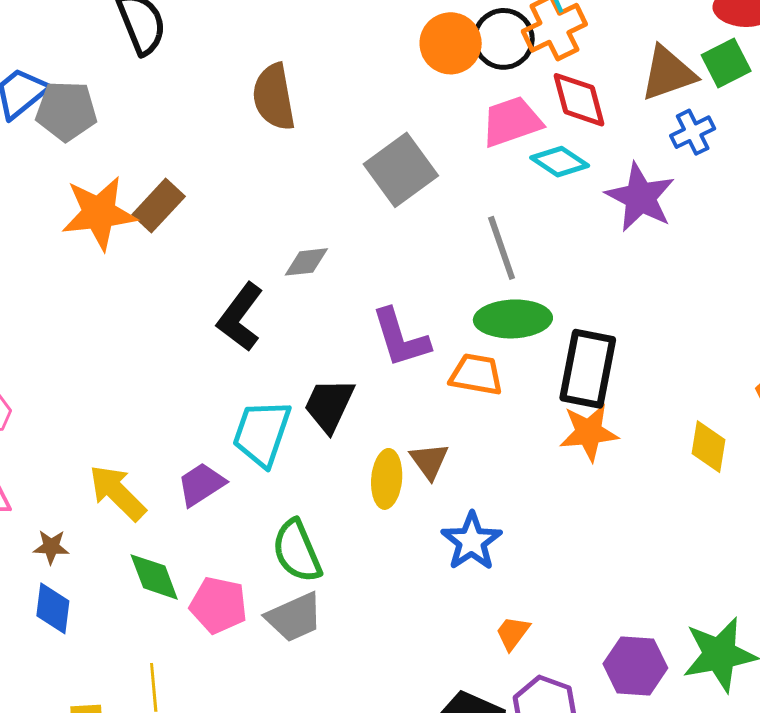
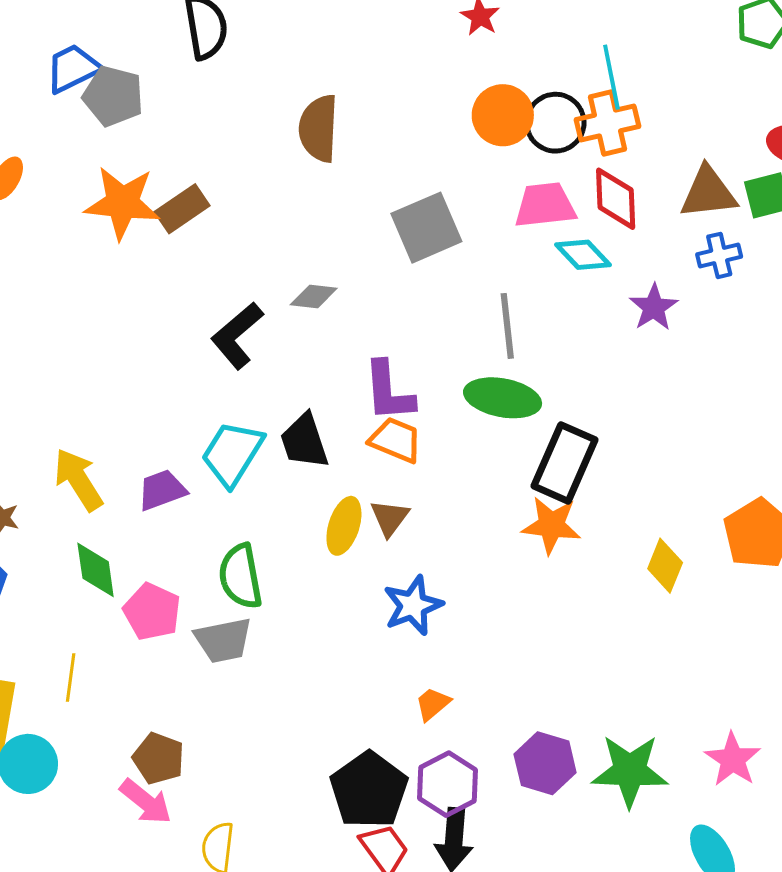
purple star: (640, 197) -> (654, 307), size x0.7
orange trapezoid: (476, 374) -> (396, 440), moved
black trapezoid: (329, 405) -> (304, 441), turned -56

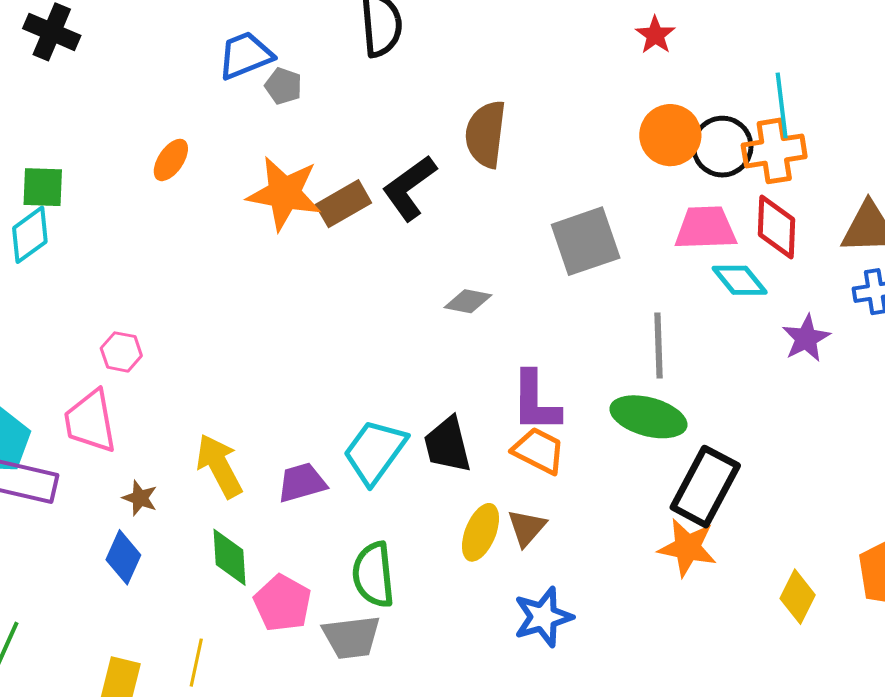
gray pentagon: (113, 96) -> (283, 86), size x0.6
black L-shape: (237, 336) -> (409, 188), moved

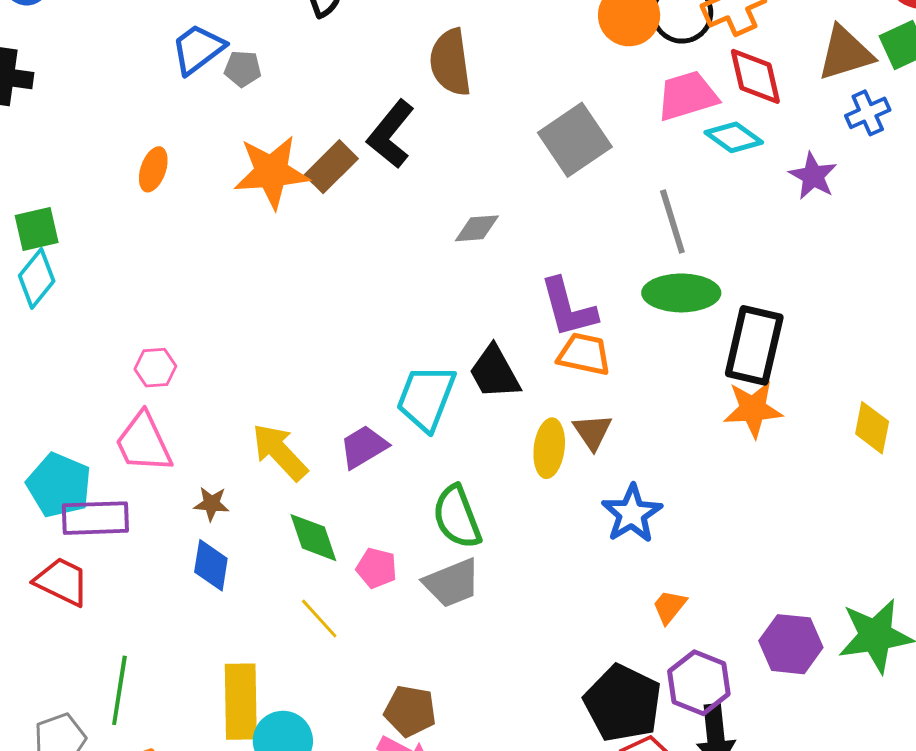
pink pentagon: (283, 603) -> (377, 568), size x0.7
yellow line: (196, 663) -> (319, 618), moved, turned -39

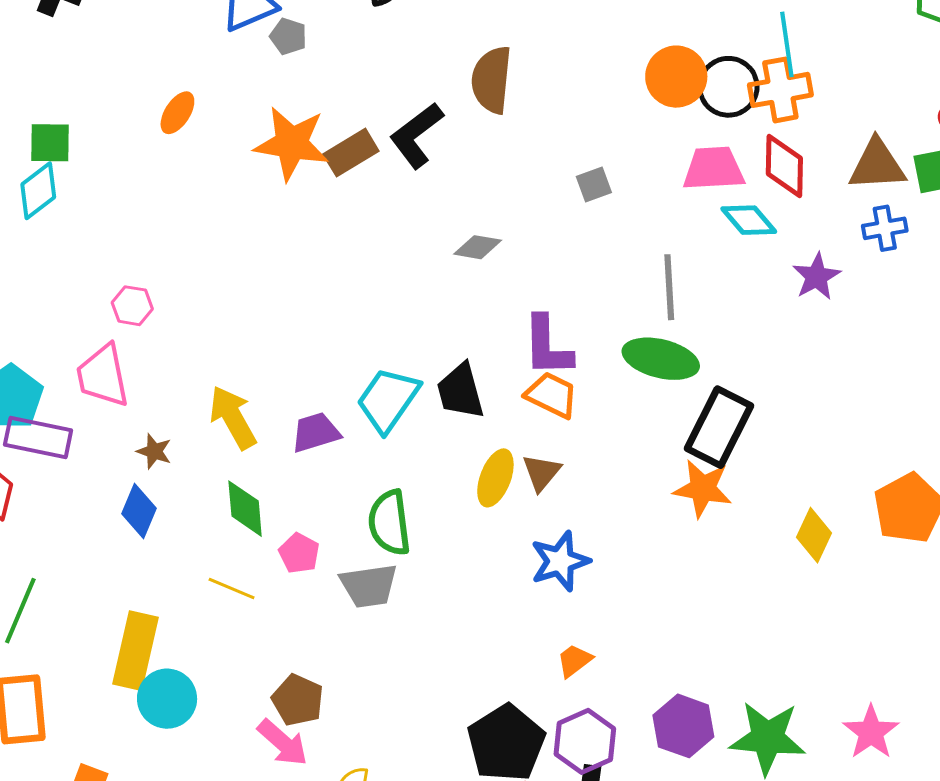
gray square: (575, 140) -> (594, 185), size x0.5
yellow line: (319, 618) -> (232, 588), turned -39

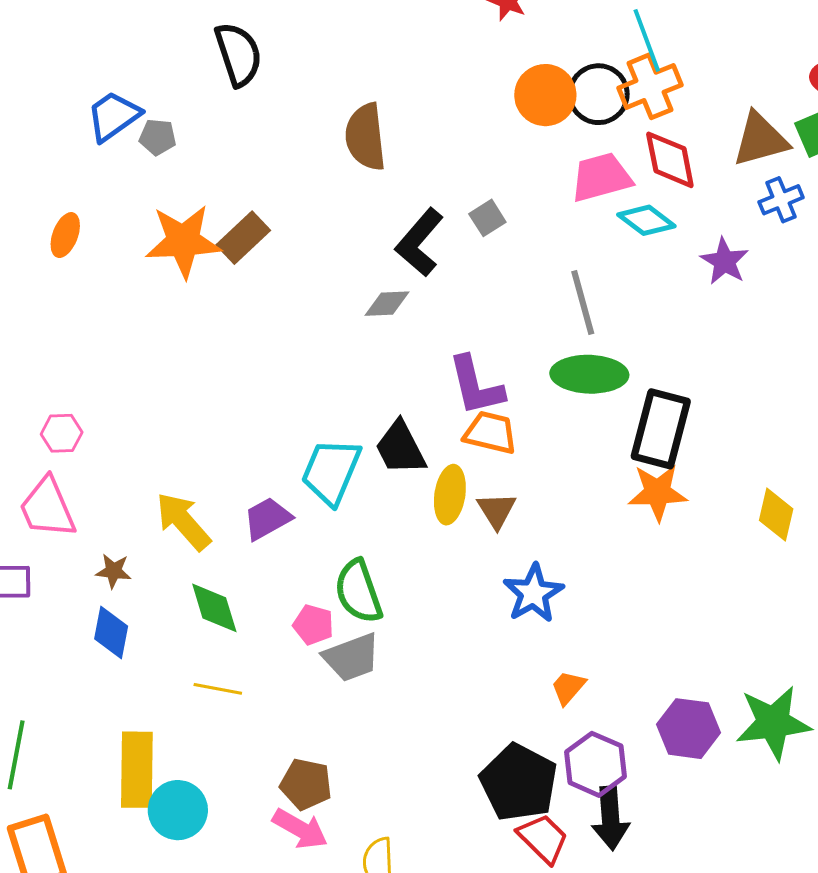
black L-shape: (416, 135) -> (419, 242), moved
yellow ellipse: (495, 478) -> (450, 495), moved
pink pentagon: (299, 553) -> (313, 625), moved

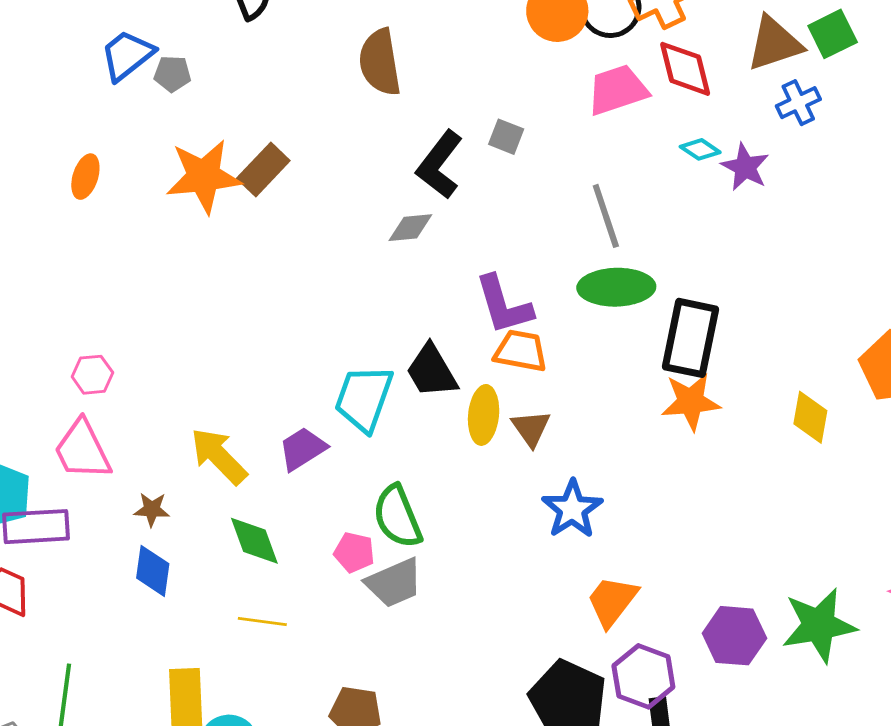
gray square: (487, 218) -> (506, 137), turned -33
cyan diamond: (646, 220) -> (700, 149), moved, size x0.7
orange trapezoid: (568, 688) -> (612, 601), size x1.5

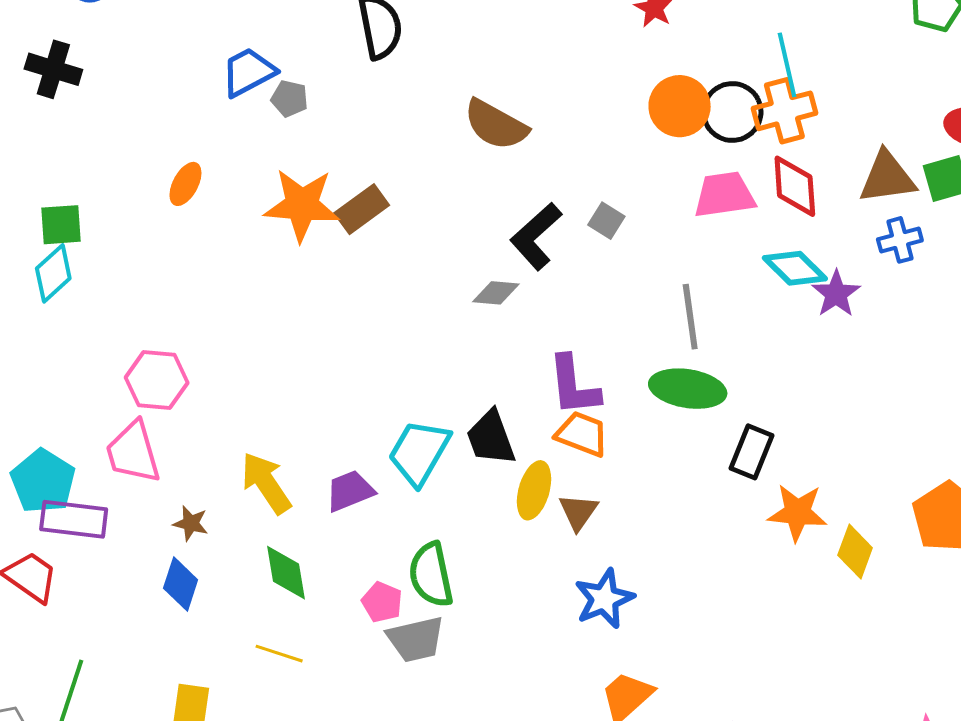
brown semicircle: (380, 62) -> (496, 125), turned -62
cyan diamond: (700, 149) -> (795, 268), size x1.6
black rectangle: (690, 338) -> (751, 452), size x0.7
pink hexagon: (92, 375) -> (157, 380), size x1.5
orange star: (691, 402) -> (797, 513), moved

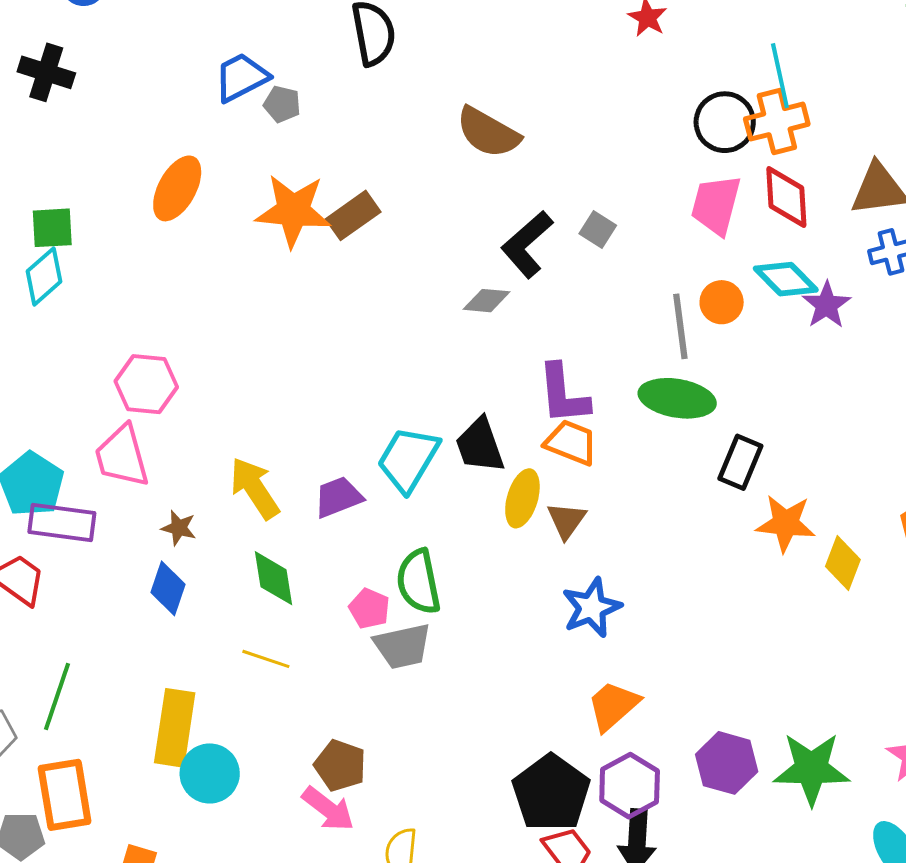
orange circle: (680, 106) -> (722, 302), moved, size x0.7
orange ellipse: (185, 184) -> (177, 188), size x1.5
pink trapezoid: (724, 195) -> (716, 205), turned -68

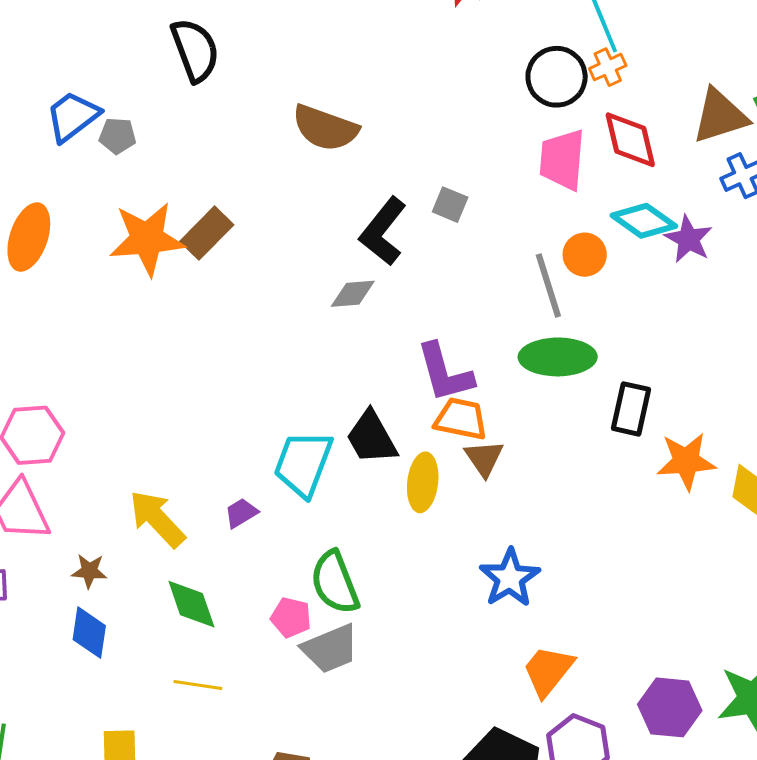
orange cross: (777, 122) -> (608, 67), size x0.6
purple trapezoid: (338, 497) -> (241, 513), size x0.7
brown triangle: (567, 520) -> (484, 458), moved

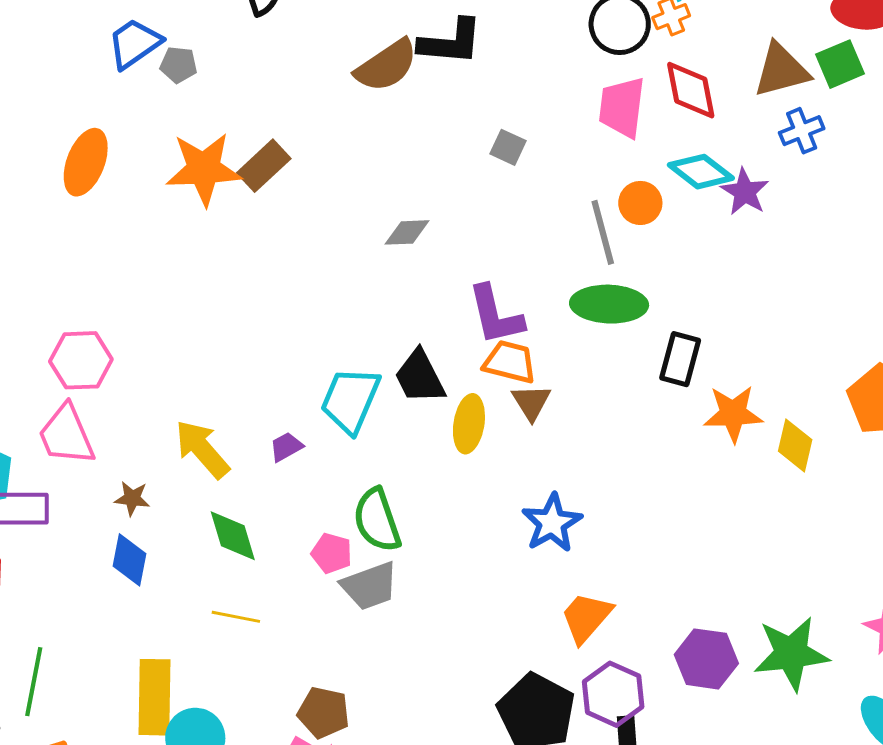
brown semicircle: (325, 128) -> (386, 66), turned -56
black L-shape: (383, 231) -> (451, 42), moved, turned -126

